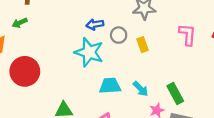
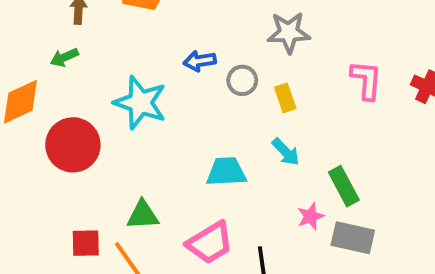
cyan star: (89, 52) -> (140, 103), moved
cyan arrow: (141, 89) -> (286, 152), moved

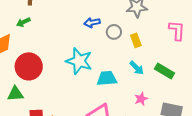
cyan star: (140, 103) -> (79, 61), moved
green rectangle: (344, 186) -> (165, 71), moved, turned -30
green triangle: (143, 215) -> (15, 94), moved
pink star: (311, 216) -> (141, 99), moved

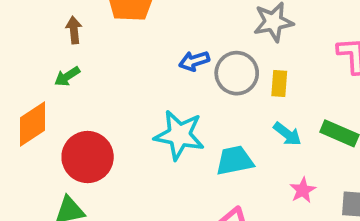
gray circle: (114, 32) -> (237, 73), size x1.5
yellow rectangle: (136, 40) -> (279, 83), turned 32

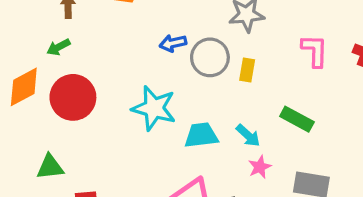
cyan arrow: (287, 134) -> (248, 135), moved
red circle: (88, 157) -> (73, 97), moved

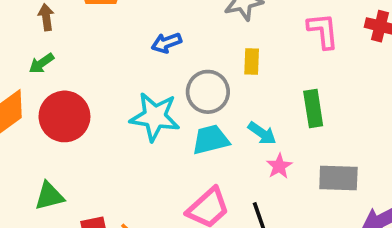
gray circle: (210, 57) -> (208, 92), moved
green rectangle: (297, 119) -> (313, 108), turned 60

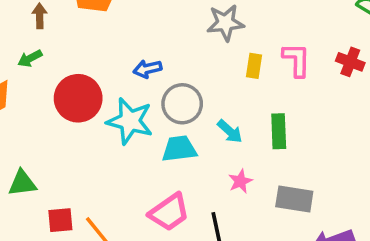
blue arrow: (166, 43) -> (147, 69), moved
yellow rectangle: (252, 62) -> (254, 66), moved
red circle: (64, 116) -> (78, 98), moved
cyan arrow: (262, 133) -> (230, 131), moved

